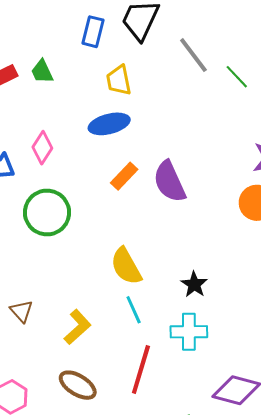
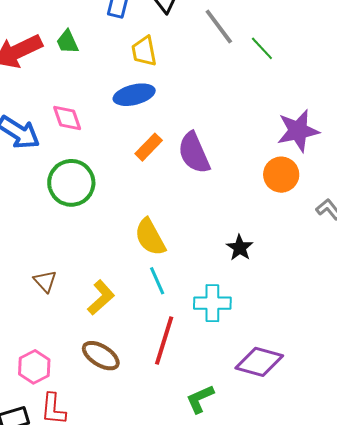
pink diamond: (42, 148) -> (67, 118), turned -52
black star: (194, 284) -> (240, 248), moved

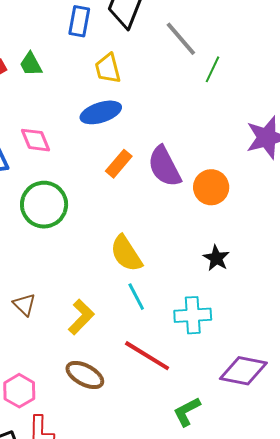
green line: (262, 48) -> (213, 69), moved, turned 72
orange circle: (281, 175) -> (211, 187), moved
red line: (164, 341) -> (147, 356), turned -72

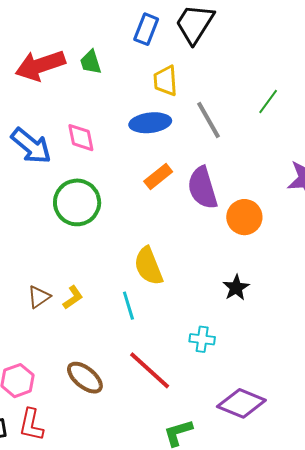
gray line: (181, 39) -> (209, 120), moved
cyan line: (136, 297) -> (128, 306), moved
brown triangle: (24, 304) -> (39, 297), turned 30
cyan cross: (193, 315) -> (202, 339), size x0.7
yellow L-shape: (81, 317) -> (73, 297), moved, size x0.7

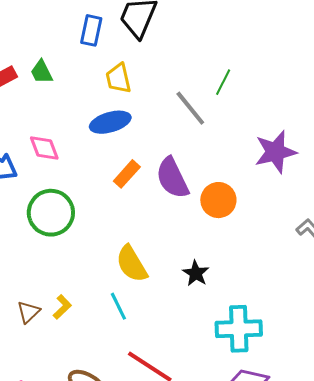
gray line: (209, 120) -> (190, 108), moved
black star: (236, 288) -> (196, 273), moved
cyan cross: (202, 339) -> (239, 329), moved, size x1.8

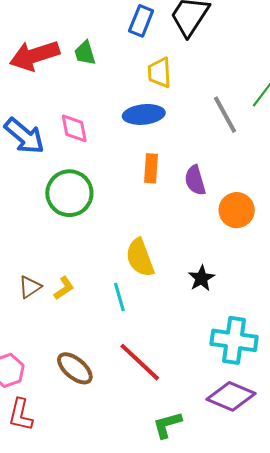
orange rectangle: (127, 174) -> (151, 168), turned -48
purple semicircle: (172, 178) -> (195, 180), size x0.7

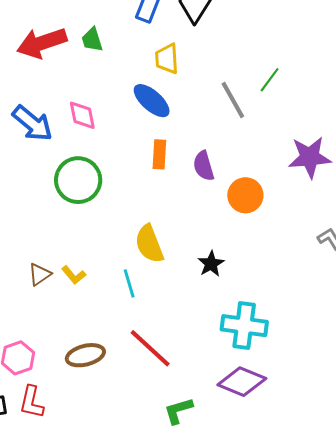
blue ellipse: (144, 114) -> (152, 101), turned 48
yellow L-shape: (64, 288) -> (74, 275), turned 85
brown ellipse: (75, 368) -> (85, 355), turned -54

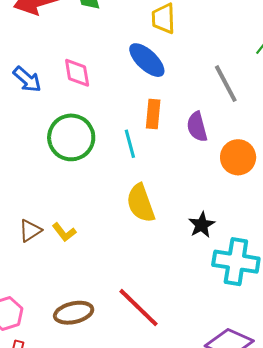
gray line: (233, 100) -> (226, 84), moved
blue arrow: (32, 123) -> (27, 79), size x0.7
cyan line: (129, 283) -> (130, 144), moved
cyan cross: (244, 326) -> (236, 262), moved

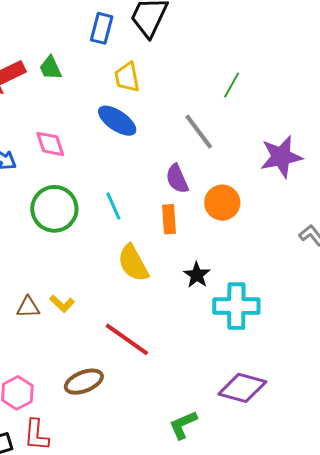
orange rectangle: (153, 114) -> (169, 219), moved
brown triangle: (30, 231) -> (28, 307), turned 40
red line: (139, 308) -> (127, 339), moved

